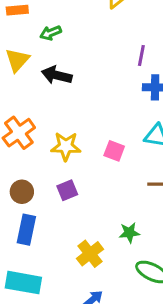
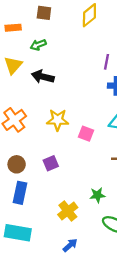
yellow star: (66, 146) -> (58, 120), moved

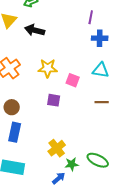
purple square: (51, 163) -> (54, 100), moved, turned 32
green star: (97, 195) -> (72, 164), moved

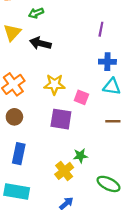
blue cross: (100, 38) -> (107, 62), moved
purple square: (54, 100) -> (61, 119), size x1.5
brown circle: (12, 107) -> (14, 117), moved
green star: (72, 164) -> (80, 156), moved

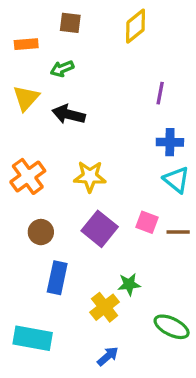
cyan triangle: (112, 87) -> (176, 180), turned 30
pink square: (81, 97) -> (147, 222), moved
brown circle: (14, 117) -> (41, 232), moved
purple square: (61, 119) -> (100, 229), turned 30
blue rectangle: (19, 154) -> (57, 278), moved

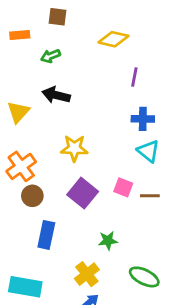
yellow diamond: (136, 26) -> (113, 39), moved, turned 52
yellow triangle: (26, 98) -> (18, 112), moved
orange cross: (28, 176) -> (21, 166), moved
yellow cross: (105, 307) -> (87, 274), moved

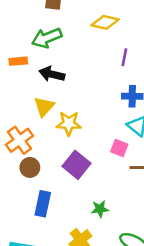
orange rectangle: (20, 35) -> (18, 61), moved
green arrow: (51, 56) -> (47, 38), size x1.6
yellow triangle: (18, 112) -> (44, 107), moved
pink square: (123, 187) -> (119, 148), moved

